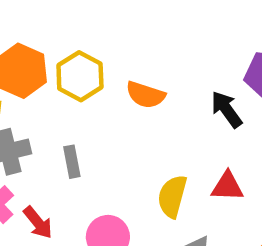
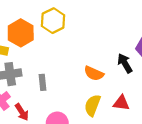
yellow hexagon: (80, 76) -> (53, 21), moved
orange semicircle: (145, 95) -> (94, 73), moved

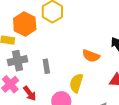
yellow semicircle: (92, 105) -> (76, 83), moved

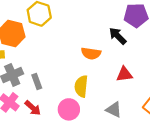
gray rectangle: (46, 66) -> (37, 82), moved

